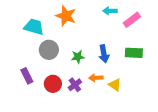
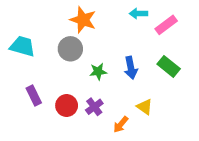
cyan trapezoid: (34, 27) -> (22, 46), moved
gray circle: (49, 50) -> (70, 49), moved
green rectangle: (134, 53) -> (169, 66), turned 36
orange arrow: (96, 78) -> (121, 124), moved, turned -48

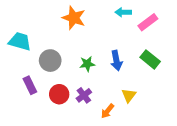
gray circle: (70, 49) -> (50, 61), moved
yellow triangle: (145, 107) -> (129, 95), turned 32

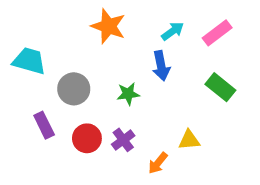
cyan arrow: (123, 12) -> (173, 31), moved, turned 144
blue arrow: (116, 61) -> (161, 66), moved
yellow triangle: (129, 95) -> (189, 140), turned 48

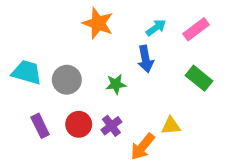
cyan trapezoid: (29, 61) -> (27, 72), moved
purple rectangle: (44, 125) -> (40, 126), moved
orange arrow: (158, 163) -> (143, 147), size x1.4

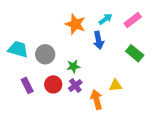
orange star: (98, 23) -> (75, 24), moved
green star: (116, 84) -> (73, 66), moved
orange arrow: (143, 147) -> (96, 100), turned 126

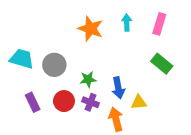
cyan arrow: (106, 19) -> (127, 23), turned -56
pink rectangle: (133, 20) -> (159, 24), turned -36
blue arrow: (98, 40) -> (118, 88), moved
purple cross: (75, 85) -> (91, 102), turned -32

